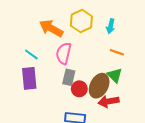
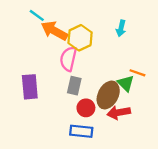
yellow hexagon: (81, 21) -> (80, 38), moved
orange line: (117, 52) -> (137, 73), moved
cyan line: (31, 54) -> (37, 15), moved
red circle: (79, 89) -> (86, 108), moved

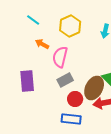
orange arrow: (54, 31) -> (42, 44), moved, size x0.6
yellow hexagon: (80, 38) -> (70, 26), moved
gray rectangle: (74, 86) -> (65, 80), turned 49

